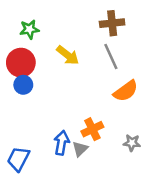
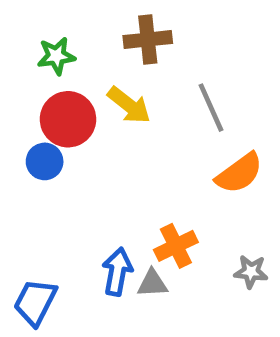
brown cross: (112, 23) -> (148, 40), moved
red circle: (21, 63) -> (68, 119), moved
gray triangle: (80, 149) -> (152, 283), turned 42

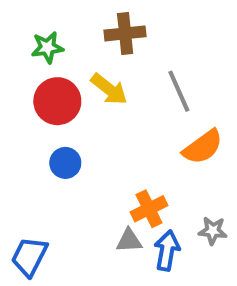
blue circle: (45, 161) -> (65, 163), moved
blue arrow: (117, 272) -> (167, 251), moved

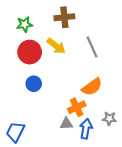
orange semicircle: (203, 147) -> (92, 87), moved

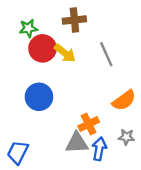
red circle: (30, 52) -> (43, 48), moved
blue circle: (34, 84) -> (39, 97), size x1.5
orange semicircle: (92, 87) -> (124, 100), moved
gray triangle: (66, 124) -> (77, 143), size x1.5

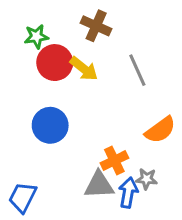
brown cross: (74, 20) -> (96, 26), turned 30
gray star: (126, 137) -> (147, 179), moved

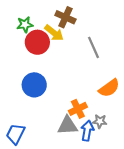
yellow arrow: (84, 69) -> (54, 33), moved

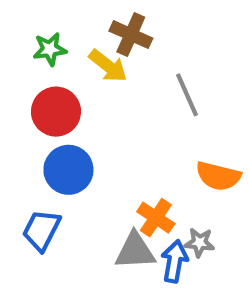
red circle: (37, 42) -> (56, 112), moved
orange semicircle: (109, 88) -> (218, 176), turned 50
orange cross: (78, 109) -> (156, 218), turned -30
blue trapezoid: (15, 134) -> (41, 230), moved

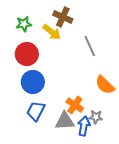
orange semicircle: (218, 176) -> (105, 85), turned 30
blue trapezoid: (41, 230) -> (36, 111), moved

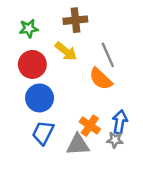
brown cross: (63, 17) -> (75, 20), turned -30
yellow arrow: (52, 32) -> (66, 51), moved
orange semicircle: (105, 85) -> (101, 79), moved
blue arrow: (84, 126) -> (120, 122), moved

